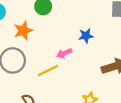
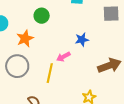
yellow line: (48, 70) -> (50, 73), turned -48

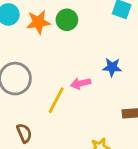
orange star: (25, 39) -> (38, 22), moved

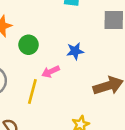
green circle: (67, 20) -> (29, 45), moved

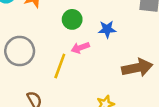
green circle: (29, 45) -> (72, 19), moved

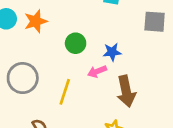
pink arrow: (80, 48) -> (97, 71), moved
brown arrow: (137, 68) -> (126, 91), moved, turned 92

